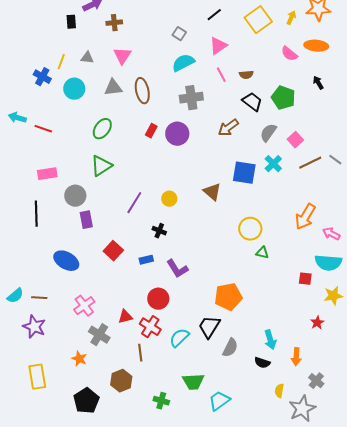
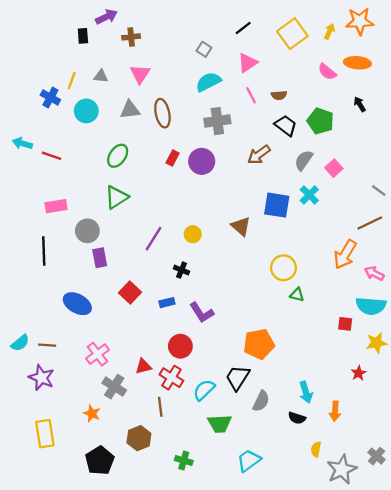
brown line: (310, 163) -> (370, 223), moved
gray cross: (316, 381) -> (376, 456), moved
green trapezoid: (193, 382) -> (220, 424), moved

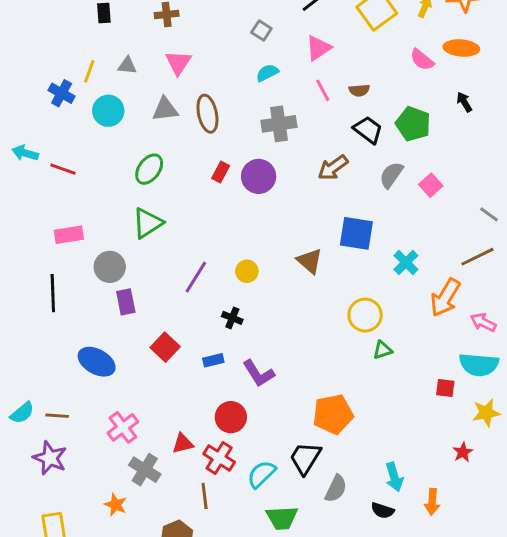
cyan semicircle: (208, 82) -> (267, 73), size x0.7
cyan cross: (309, 195) -> (406, 262), moved
green triangle: (297, 295) -> (383, 350), turned -32

